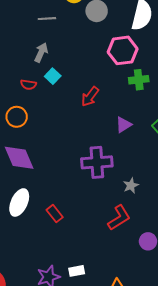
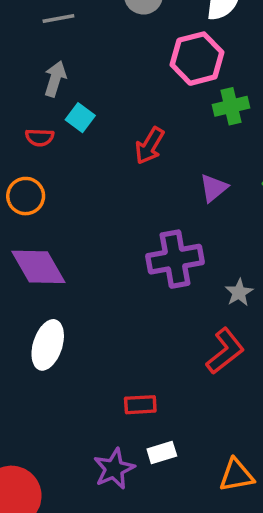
red rectangle: (55, 214) -> (140, 405), moved, turned -48

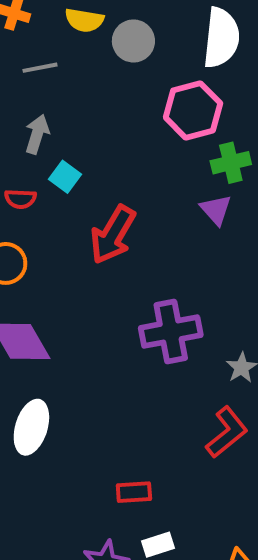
red arrow: (150, 146) -> (113, 235), moved, size x1.4
purple triangle: (214, 188) -> (216, 210), moved, turned -32

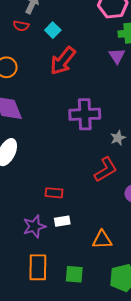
cyan square: (65, 177) -> (53, 30), moved
red semicircle: (20, 199) -> (21, 26), moved

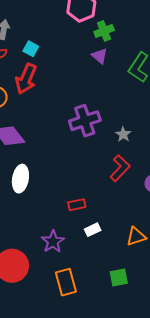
red arrow: (63, 61) -> (26, 79), moved
purple star: (34, 226) -> (53, 242), moved
orange rectangle: (38, 267) -> (66, 282), moved

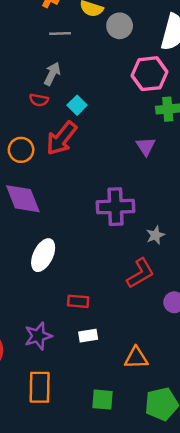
purple triangle: (100, 56) -> (146, 146), moved
white ellipse: (20, 179) -> (43, 255), moved

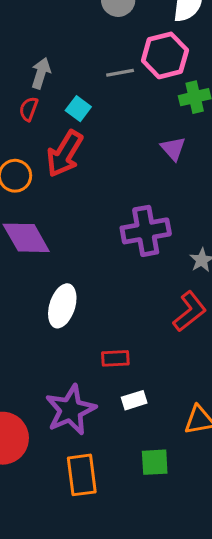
gray line: (60, 33) -> (120, 73), moved
red semicircle: (39, 100) -> (29, 109), turned 108
purple star: (38, 336) -> (71, 410), size x1.4
green square: (102, 400) -> (155, 462), moved

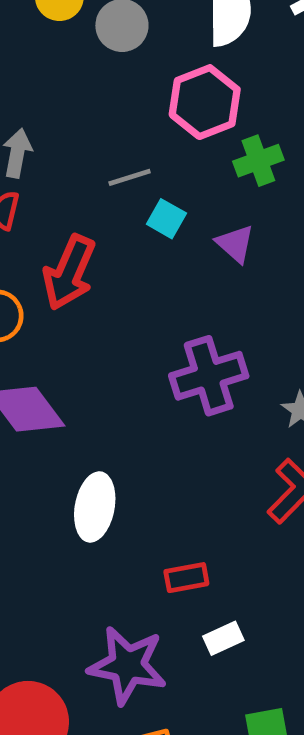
gray line: (120, 73) -> (130, 177), moved
cyan square: (78, 109) -> (166, 219), moved
purple star: (71, 410) -> (127, 665), turned -30

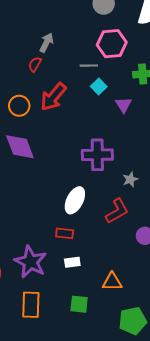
pink hexagon: (205, 102) -> (112, 44), moved
white ellipse: (95, 507) -> (75, 200), moved

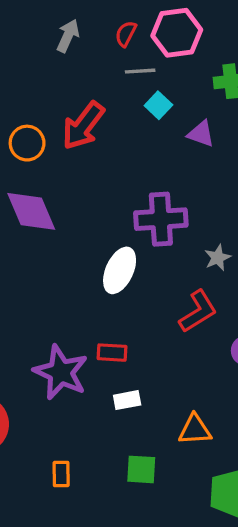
red semicircle: (35, 64) -> (126, 34), moved
purple triangle: (124, 105) -> (201, 134), turned -36
white ellipse: (75, 200) -> (120, 270), moved
purple star: (31, 262) -> (61, 372), moved
orange rectangle: (31, 305) -> (61, 474), size x0.6

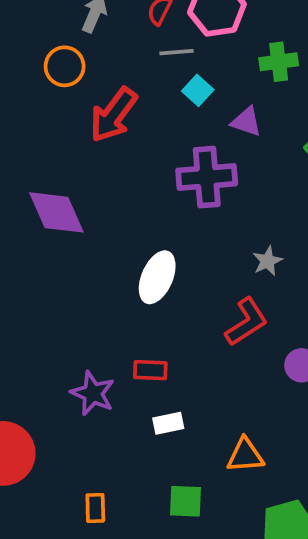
orange circle: (27, 143) -> (65, 66), moved
purple cross: (161, 219) -> (207, 177), moved
purple star: (61, 372) -> (93, 393), size x0.7

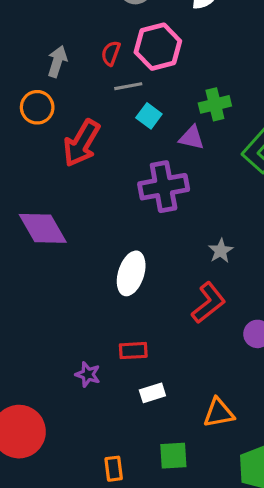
green cross: (279, 62) -> (215, 104), moved
purple star: (93, 393) -> (88, 374), size x0.7
orange rectangle: (95, 508) -> (114, 469), moved

